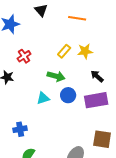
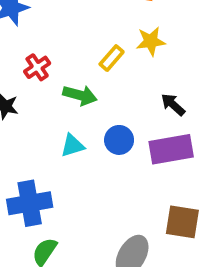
yellow star: (85, 51) -> (151, 41), moved
green arrow: (56, 76) -> (80, 95), moved
blue cross: (20, 129) -> (30, 203), size x1.6

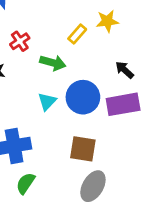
blue circle: (119, 140) -> (83, 97), size x1.5
cyan triangle: (72, 146) -> (47, 101), turned -30
brown square: (182, 222) -> (83, 149), moved

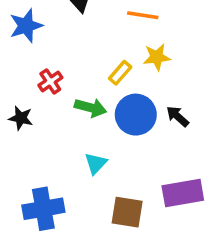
blue circle: (83, 97) -> (136, 115), moved
cyan triangle: (47, 101) -> (96, 163), moved
purple rectangle: (123, 104) -> (183, 193), moved

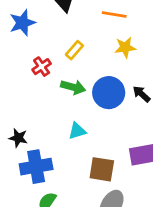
yellow rectangle: (120, 73) -> (74, 50), moved
black star: (21, 118) -> (18, 138), moved
cyan triangle: (96, 163) -> (77, 131), turned 30

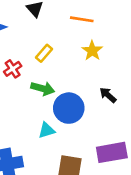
yellow star: (125, 47) -> (92, 51), turned -30
blue circle: (109, 93) -> (69, 108), moved

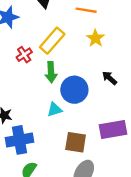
yellow rectangle: (44, 53) -> (52, 41), size x1.6
green arrow: (43, 88) -> (51, 72), turned 72

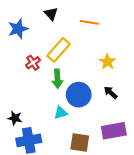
yellow star: (95, 38) -> (107, 62), moved
black arrow: (109, 78) -> (111, 93), moved

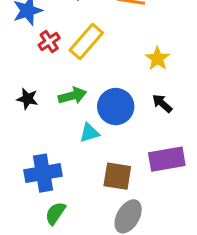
red cross: (33, 63) -> (49, 42), moved
green arrow: (57, 79) -> (72, 96), moved, turned -102
black star: (15, 118) -> (27, 99), moved

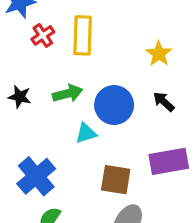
yellow rectangle: (86, 42) -> (83, 35), turned -39
blue cross: (43, 173) -> (36, 176), turned -30

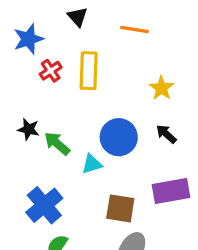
green arrow: (68, 93) -> (57, 144), moved, turned -124

